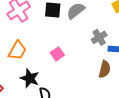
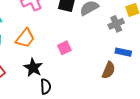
gray cross: (99, 37) -> (116, 24), moved

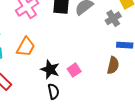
pink square: (64, 48) -> (74, 70), moved
black star: (33, 68) -> (50, 69), moved

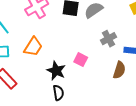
gray cross: (113, 18) -> (108, 39), moved
pink square: (74, 70) -> (81, 60), moved, turned -32

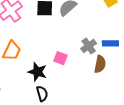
gray cross: (108, 39) -> (89, 46), moved

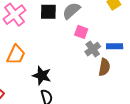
pink square: (60, 58) -> (81, 32), moved

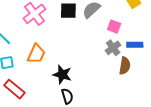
pink square: (81, 32) -> (114, 27), moved

